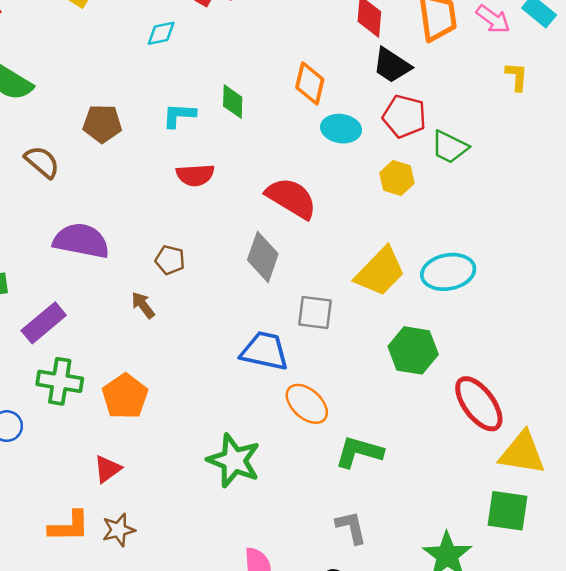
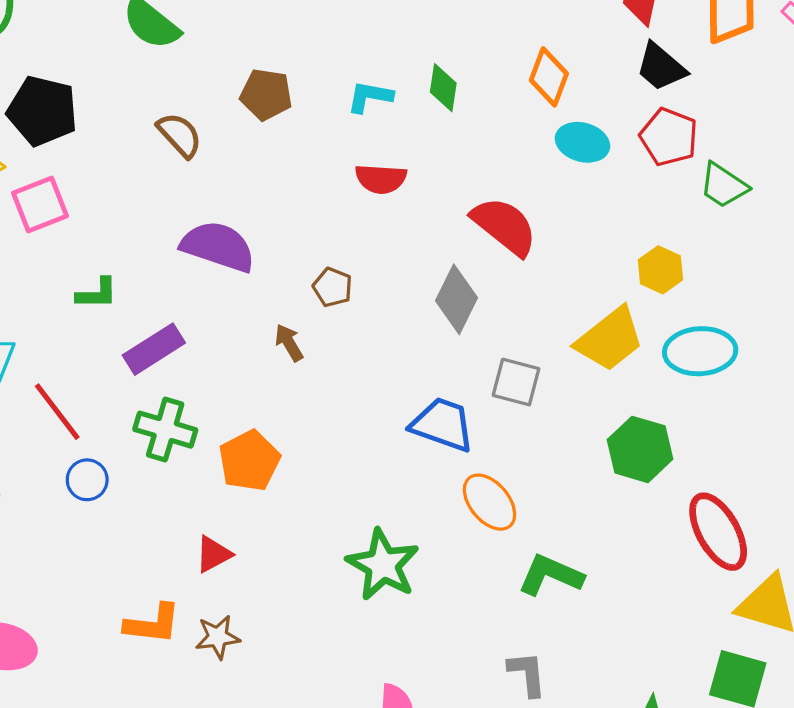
yellow hexagon: (397, 178) -> (660, 270), moved

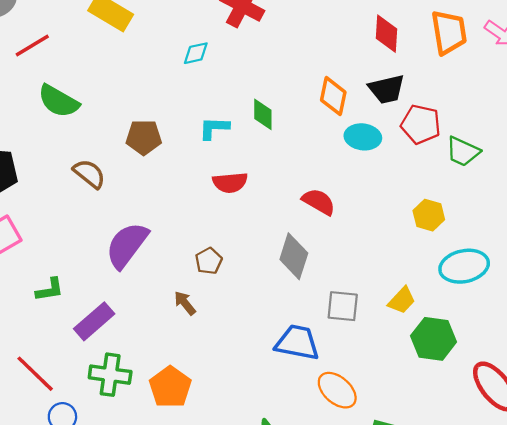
black trapezoid: (661, 67) -> (387, 89), moved, turned -45
red semicircle: (504, 226) -> (319, 202), size x0.7
purple semicircle: (218, 246) -> (127, 245), turned -63
brown pentagon: (333, 287) -> (209, 261), turned 30
yellow trapezoid: (610, 339) -> (402, 300), moved, size x0.6

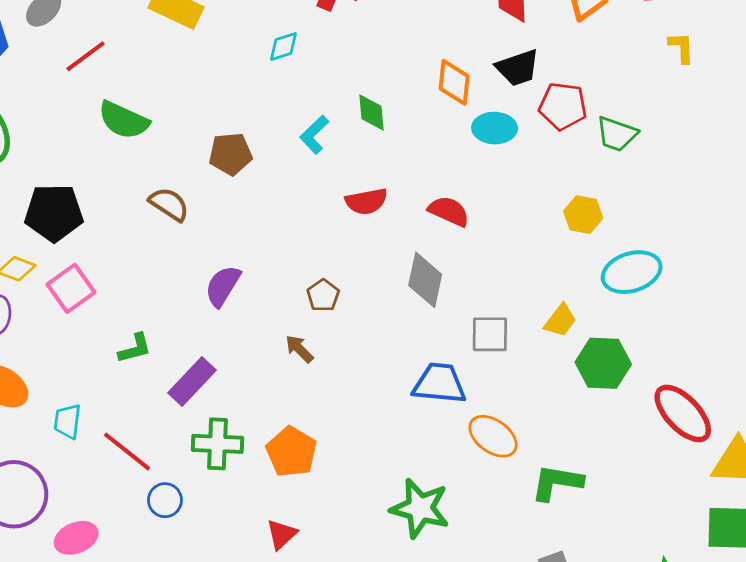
cyan L-shape: (214, 128) -> (314, 135), turned -40
red semicircle: (230, 183) -> (366, 201), moved
purple semicircle: (127, 245) -> (223, 286), size x0.7

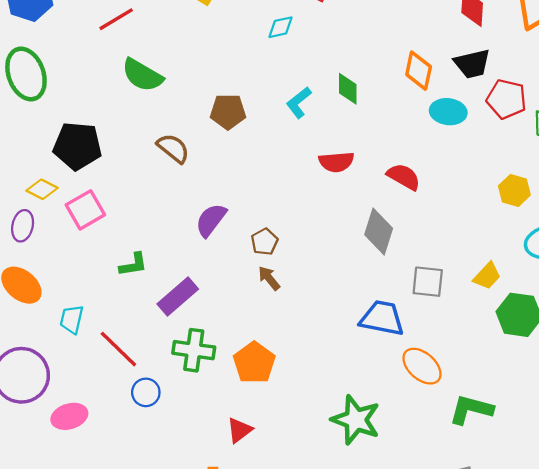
brown pentagon: (323, 295) -> (265, 242), moved

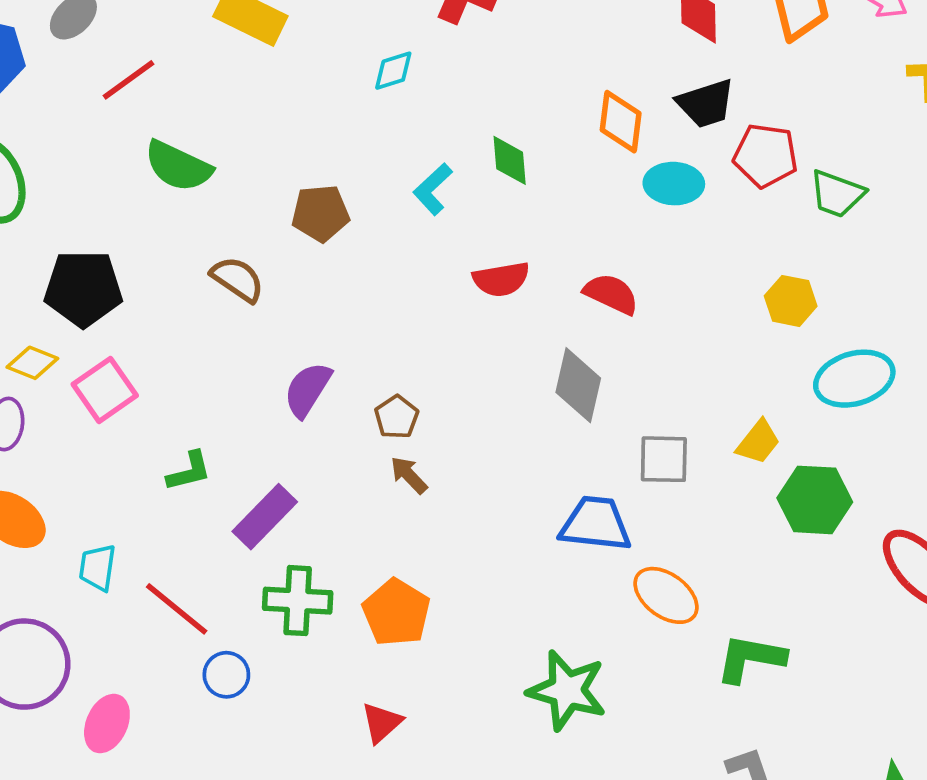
pink ellipse: (69, 416) -> (107, 724), turned -44

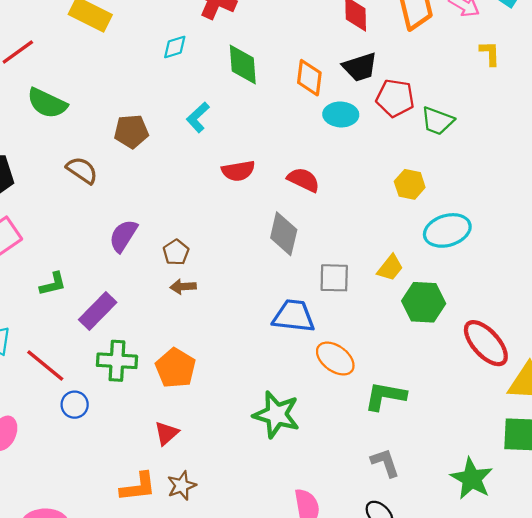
green diamond: (510, 160) -> (243, 64), moved, size x1.4
brown arrow: (409, 475) -> (183, 287), turned -50

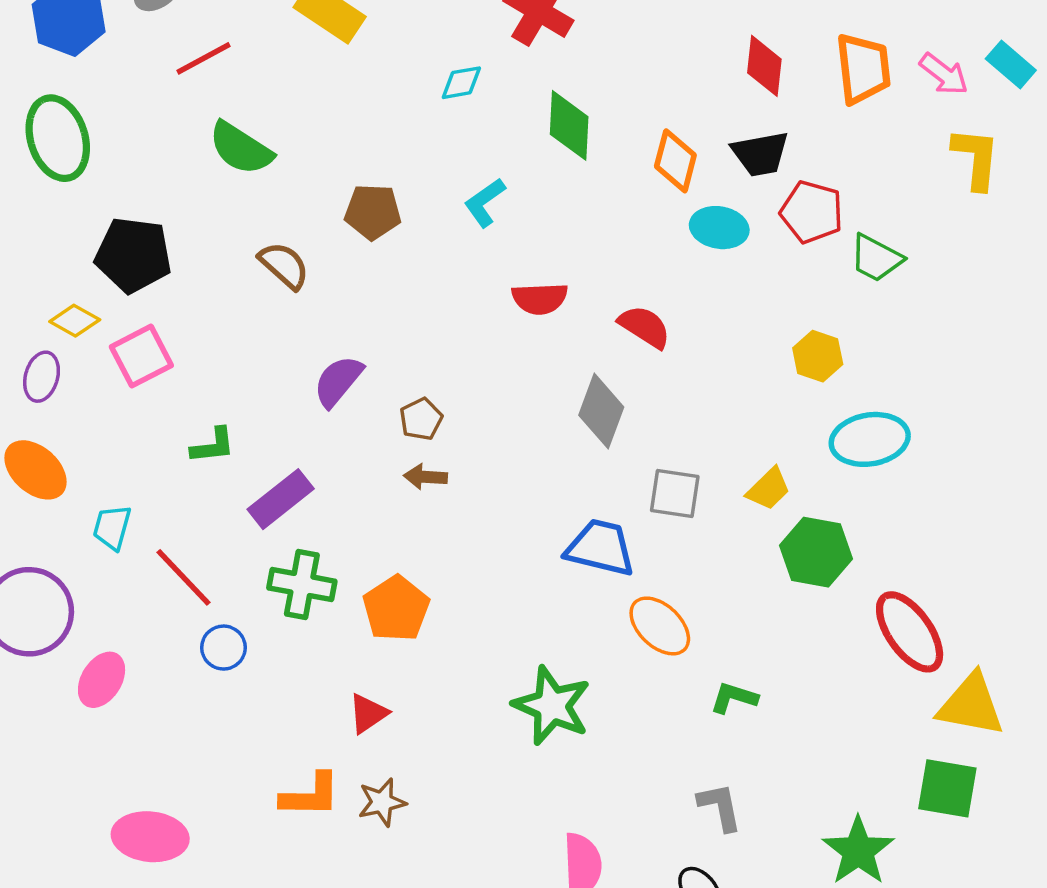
yellow L-shape: (490, 53) -> (976, 158), size x1.5
green L-shape: (385, 396) -> (734, 698), size x0.7

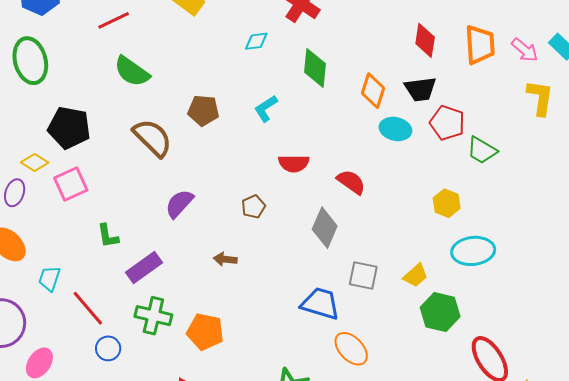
brown semicircle: (284, 265) -> (153, 138), size x1.4
brown pentagon: (421, 419) -> (253, 207), moved
green L-shape: (213, 446) -> (108, 236), turned 84
orange pentagon: (396, 609) -> (205, 332), turned -30

